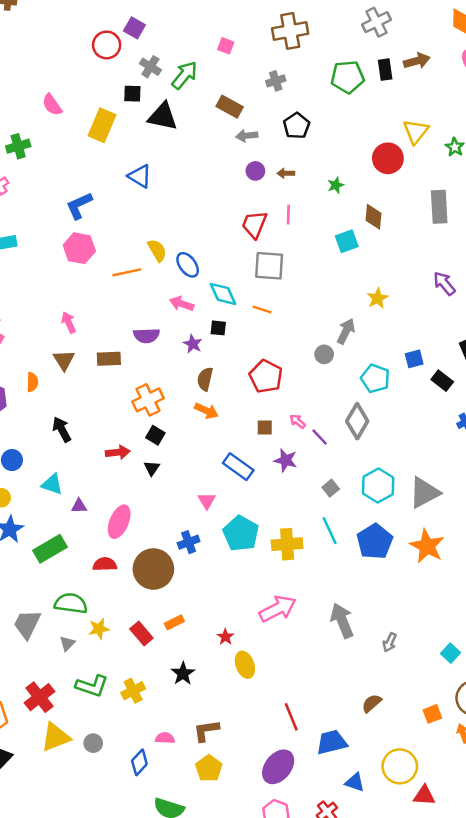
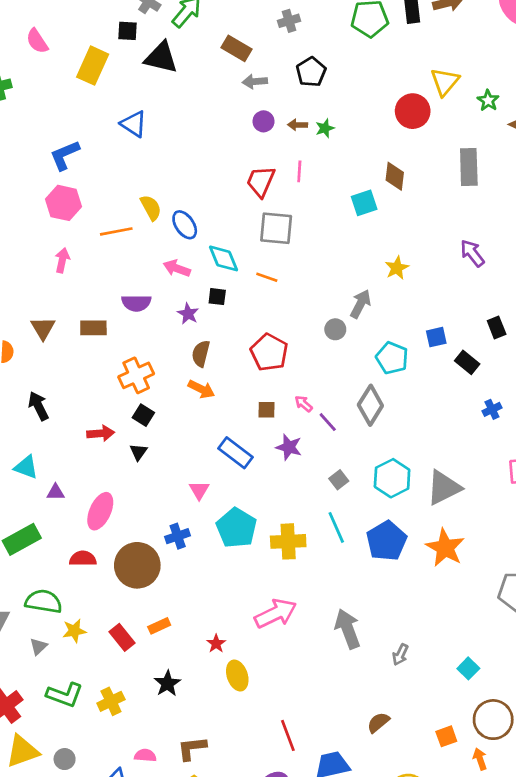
green star: (336, 185) -> (325, 128), moved
pink arrow: (69, 322) -> (62, 260), moved, turned 35

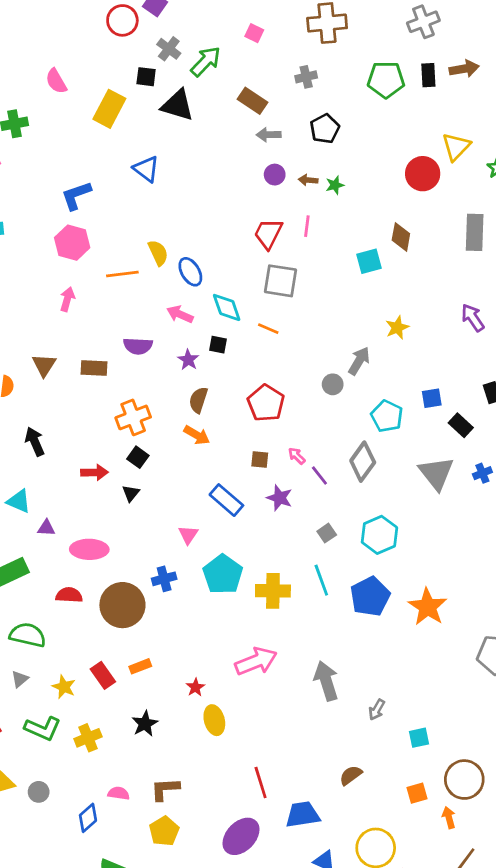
gray triangle: (444, 488) -> (436, 473), moved, turned -45
pink ellipse: (100, 511) -> (89, 549), turned 63
yellow star: (74, 631) -> (64, 687), moved, turned 30
cyan square: (468, 668) -> (419, 738), moved, turned 30

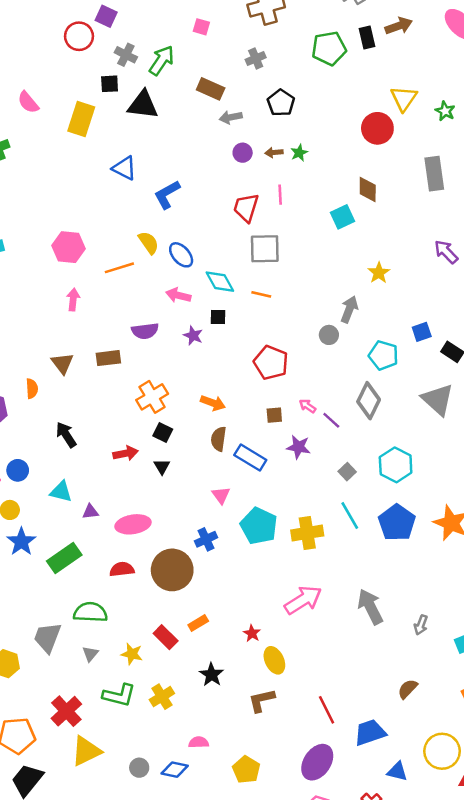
blue L-shape: (76, 196) -> (167, 194), moved
brown semicircle: (198, 400) -> (219, 439), moved
brown L-shape: (165, 789) -> (262, 700), moved
gray circle: (39, 792) -> (139, 768), moved
blue diamond: (88, 818) -> (175, 770), turned 64

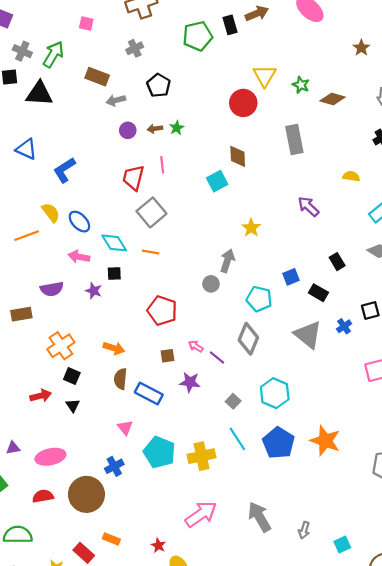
gray square: (265, 249) -> (151, 212), turned -36
orange rectangle: (198, 623) -> (111, 539), turned 56

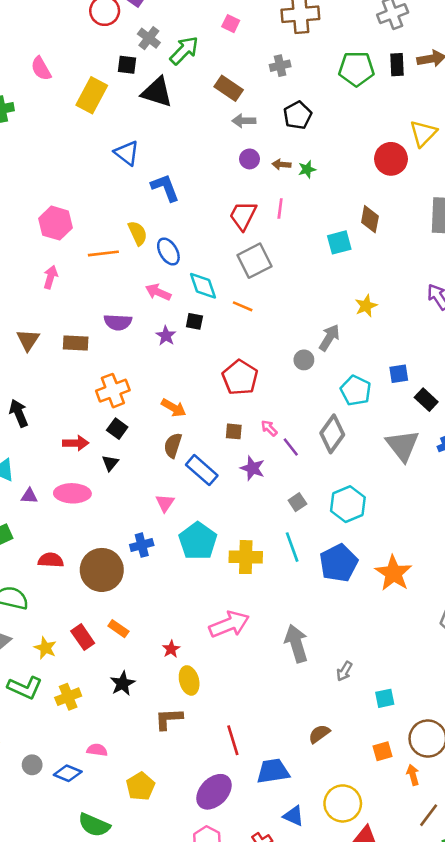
blue L-shape: (64, 170) -> (165, 188), turned 88
pink ellipse: (50, 457) -> (72, 493), moved

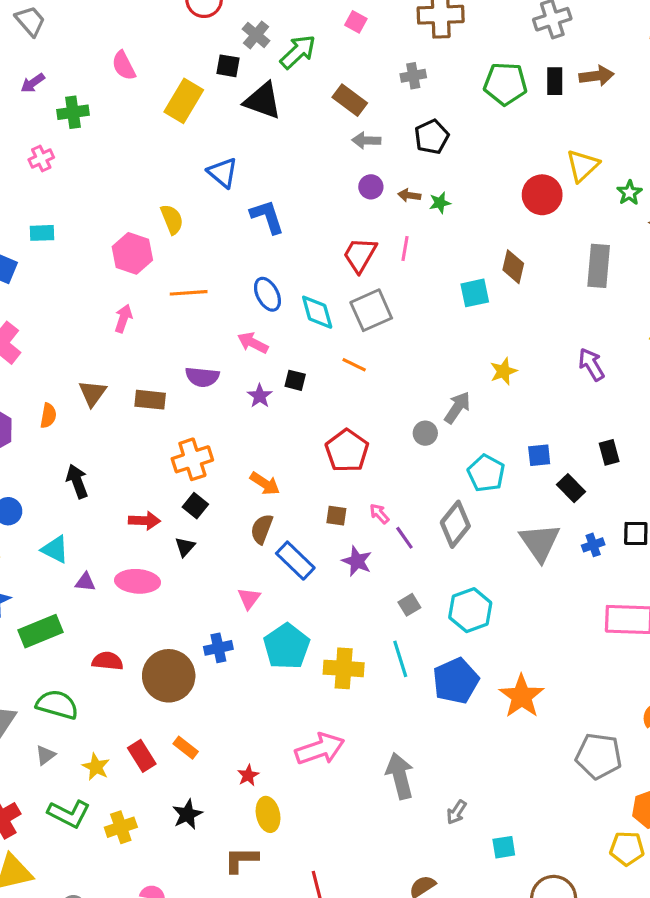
yellow semicircle: (138, 233) -> (172, 219), moved
cyan diamond: (203, 286) -> (317, 312), moved

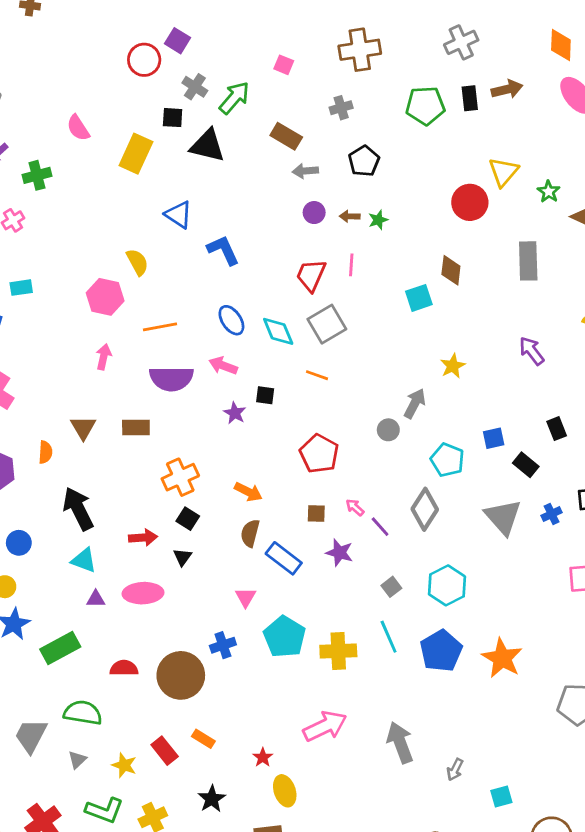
purple semicircle: (202, 377) -> (171, 379), moved, size x1.4
black arrow: (77, 481) -> (78, 509), size x1.4
cyan triangle: (55, 549) -> (84, 560), moved

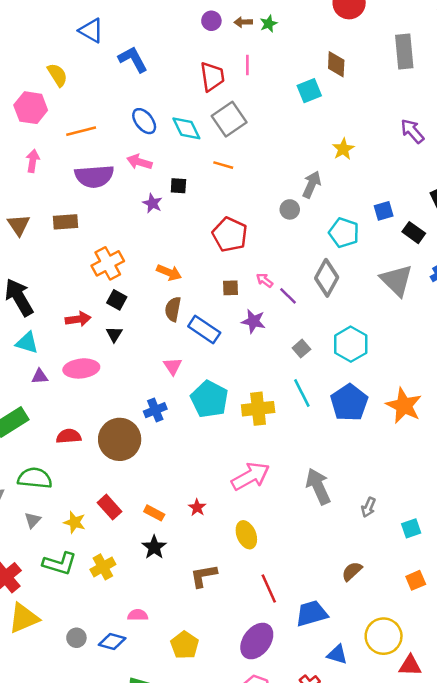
red trapezoid: (311, 275) -> (212, 77), turned 152
orange rectangle: (203, 739) -> (154, 513), moved
yellow ellipse: (285, 791) -> (246, 535), moved

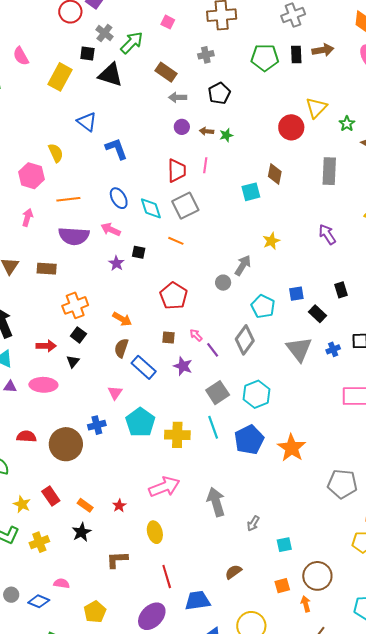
gray square: (301, 349) -> (218, 393), size x1.6

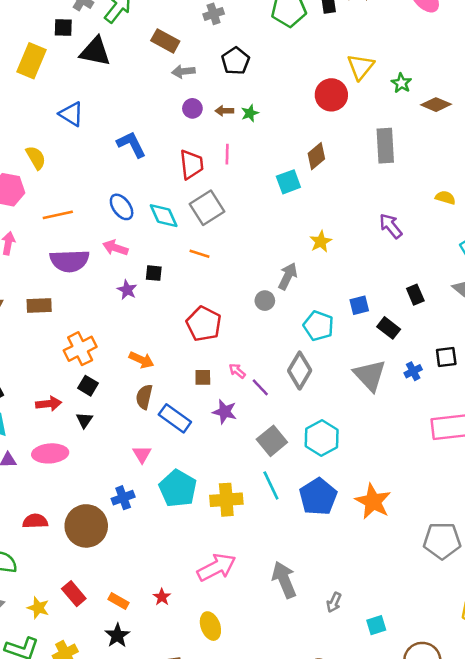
blue L-shape: (116, 149) -> (131, 144), moved
brown diamond: (275, 174) -> (316, 156), turned 45

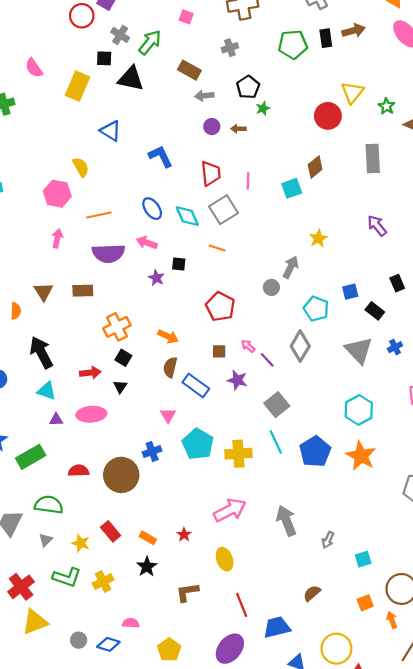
green star: (250, 113) -> (263, 108), moved
pink line: (227, 154) -> (248, 181), moved
cyan hexagon: (322, 438) -> (359, 410), moved

